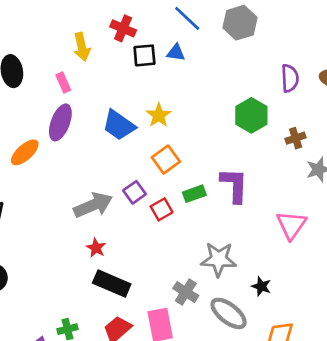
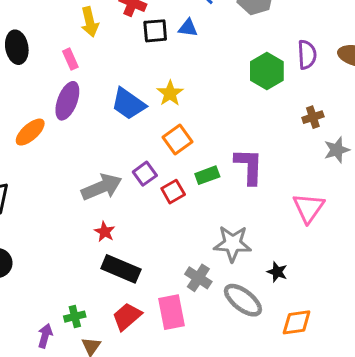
green hexagon: (251, 115) -> (267, 71), moved

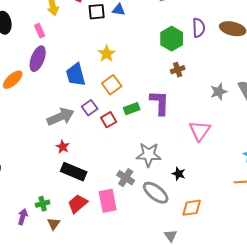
blue trapezoid: (128, 104) -> (76, 75), moved, turned 40
brown cross: (313, 117) -> (178, 70), moved

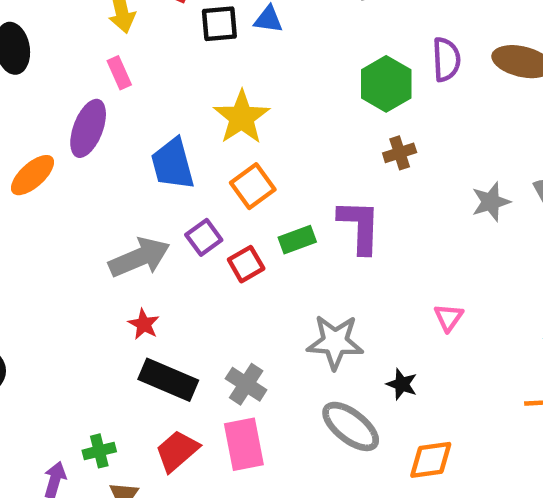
pink rectangle: (40, 31) -> (119, 73), moved
yellow star: (107, 54) -> (242, 117), size x1.4
pink triangle: (200, 131) -> (449, 317), moved, size x0.6
gray cross: (126, 178) -> (246, 384), moved

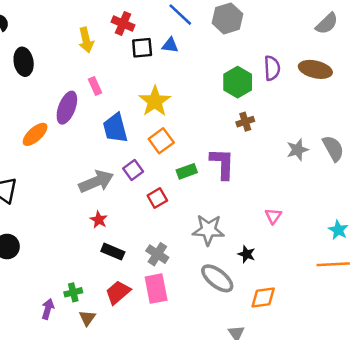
pink rectangle: (119, 73) -> (95, 86), moved
red square: (246, 264) -> (157, 198), moved
black rectangle: (168, 380) -> (113, 252), size x0.7

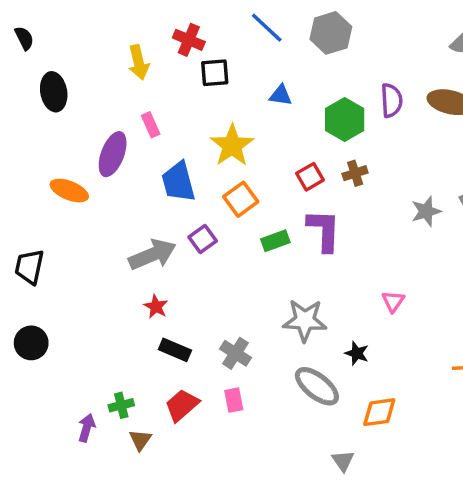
blue triangle: (170, 45) -> (281, 95), moved
orange ellipse: (35, 134) -> (69, 191), turned 64
red square: (157, 198) -> (310, 177), moved
pink rectangle: (156, 289) -> (234, 400), size x0.6

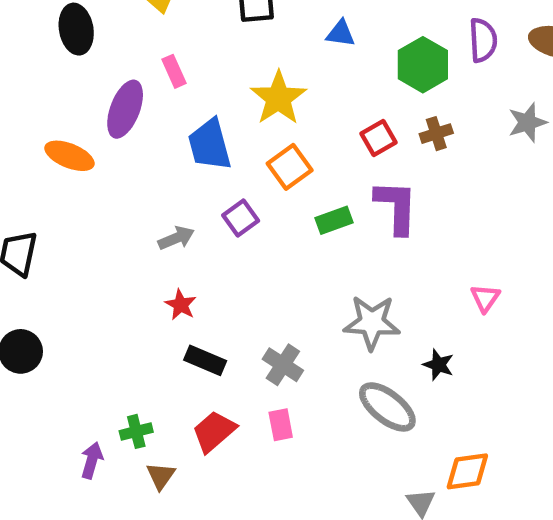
black ellipse: (54, 92) -> (76, 29), moved
gray star: (426, 211) -> (527, 122), moved
gray arrow: (152, 255) -> (176, 238), size x0.6
orange diamond: (379, 412) -> (467, 471), moved

